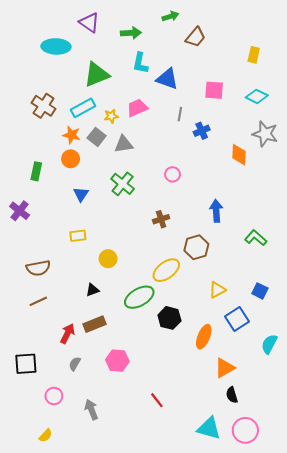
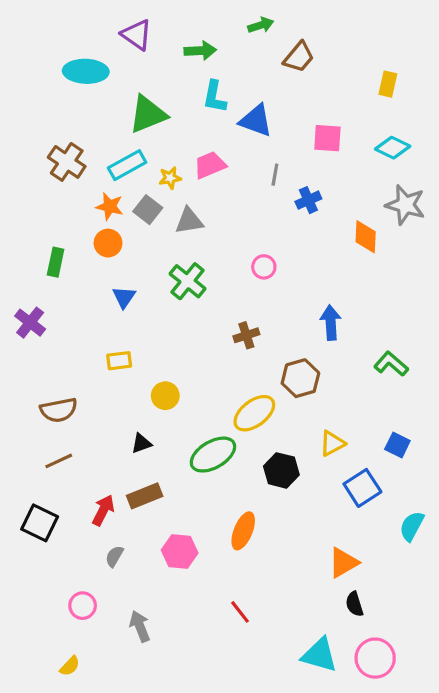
black hexagon: (169, 318) -> (281, 470), moved
orange ellipse: (204, 337) -> (243, 531), moved
black square: (26, 364) -> (40, 523), moved, turned 30

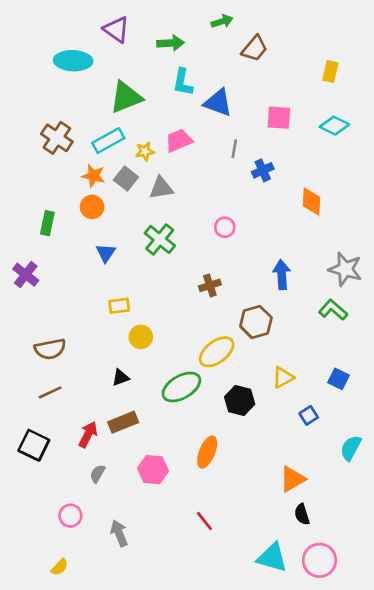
gray star: (405, 205) -> (345, 269), moved
yellow rectangle: (119, 361) -> (119, 306), moved
blue square: (362, 488) -> (309, 415), size x0.6

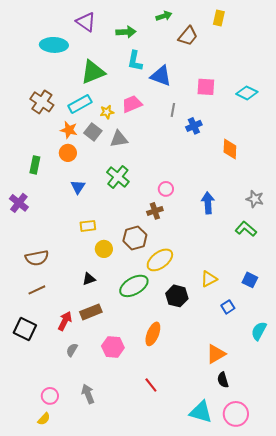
yellow rectangle: (330, 72) -> (219, 18), moved
pink circle: (225, 227) -> (166, 189), moved
gray star: (345, 269) -> (255, 199), size x0.7
brown hexagon: (256, 322) -> (135, 238), moved
pink circle: (70, 516) -> (50, 396), moved

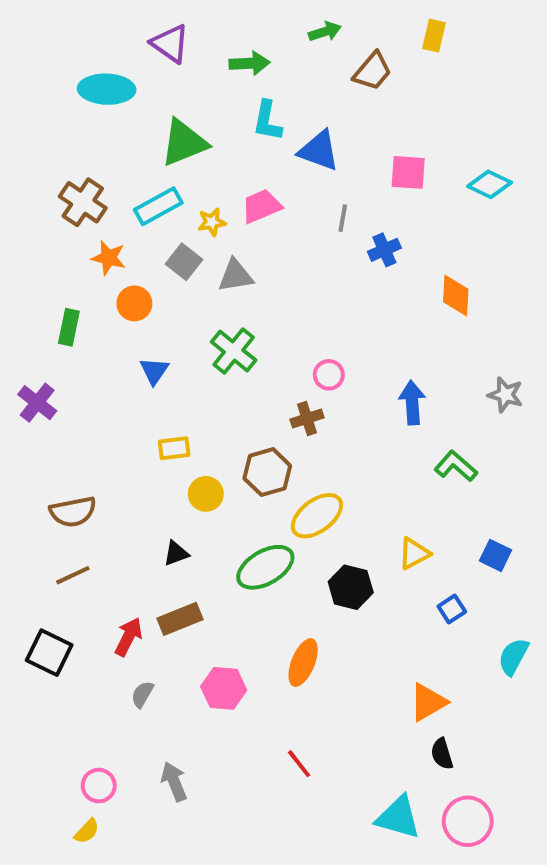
orange star: (69, 130) -> (109, 258), moved
green L-shape: (246, 229) -> (456, 466), moved

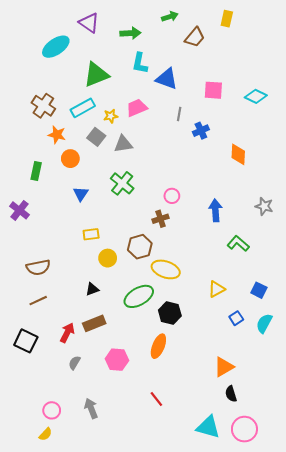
cyan ellipse: (107, 89) -> (56, 47), turned -36
yellow ellipse: (317, 516) -> (166, 269), turned 56
black hexagon: (351, 587) -> (170, 313), moved
cyan semicircle: (513, 657) -> (264, 323), moved

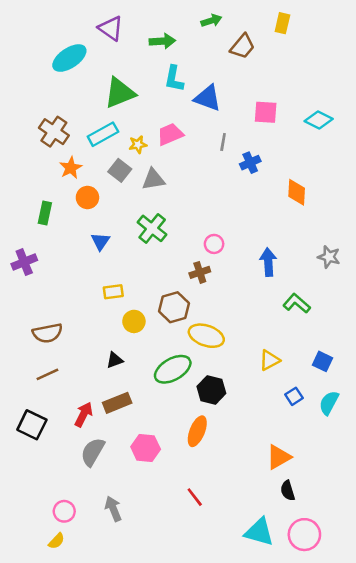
orange star: (57, 135) -> (71, 168), turned 30
purple cross: (20, 210) -> (24, 262), turned 30
gray semicircle: (74, 363) -> (93, 452), size x1.6

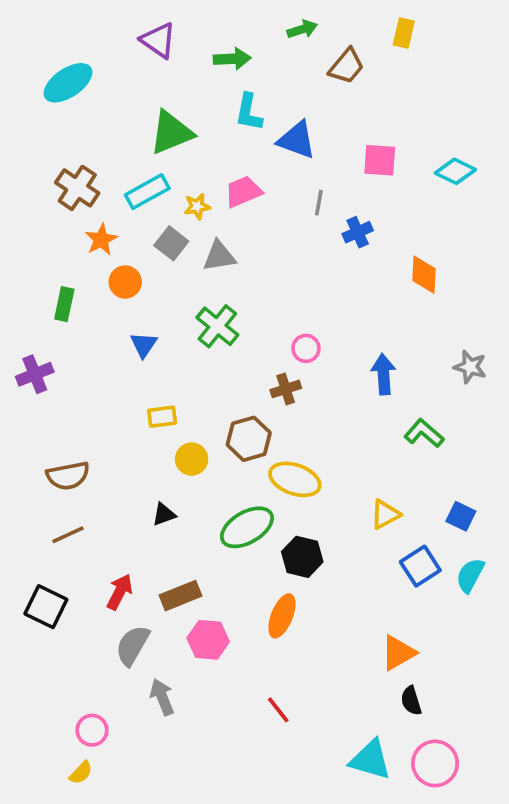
cyan ellipse: (69, 58) -> (68, 83), moved
blue square: (294, 396) -> (420, 566), size x1.5
brown rectangle: (117, 403) -> (181, 596), moved
gray arrow: (113, 509) -> (162, 697), moved

